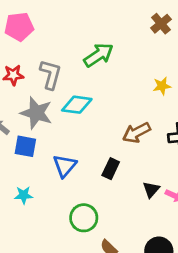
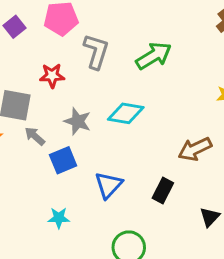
gray L-shape: (50, 74) -> (96, 51), moved
gray star: (36, 113) -> (78, 121), size x0.7
blue square: (25, 146) -> (63, 160), turned -35

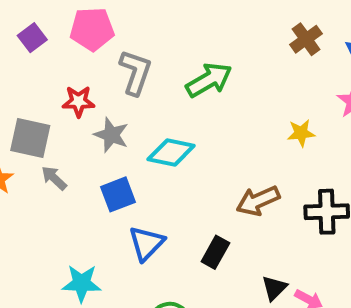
gray star: (78, 121) -> (111, 135), moved
blue square: (63, 160) -> (118, 194), moved
cyan star: (59, 218) -> (82, 283), size x1.4

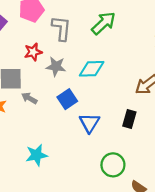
cyan star: (82, 283) -> (37, 155), moved

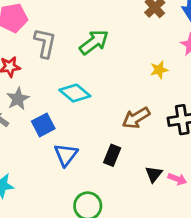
gray star: (56, 67) -> (18, 99), moved, turned 30
cyan diamond: (92, 69) -> (75, 93), turned 35

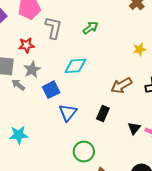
green arrow: (94, 42) -> (90, 28), size x0.7
cyan diamond: (75, 93) -> (75, 66), turned -45

